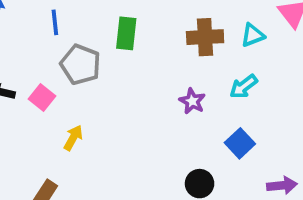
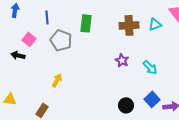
cyan arrow: (243, 87) -> (150, 67), moved, turned -98
pink square: (42, 98) -> (29, 39), moved
blue square: (240, 143) -> (152, 99), moved

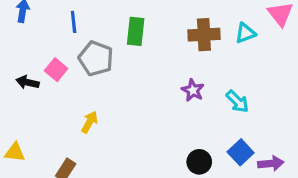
pink square: (29, 39) -> (56, 70), moved

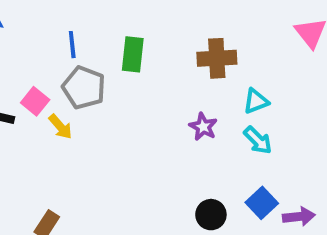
blue line: (74, 22) -> (72, 45), moved
cyan triangle: (245, 33) -> (256, 101), moved
yellow arrow: (89, 122) -> (60, 127), moved, turned 110

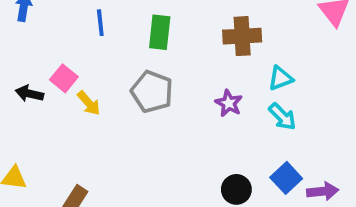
gray pentagon: (84, 88) -> (152, 92), moved

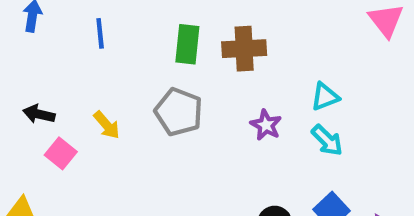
blue line: (100, 23) -> (100, 33), moved
brown cross: (242, 36) -> (244, 49), moved
pink square: (64, 78) -> (61, 153), moved

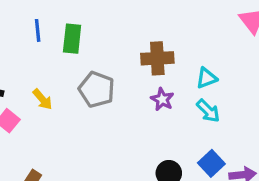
green rectangle: (187, 44) -> (72, 39), moved
brown cross: (244, 49) -> (157, 58), moved

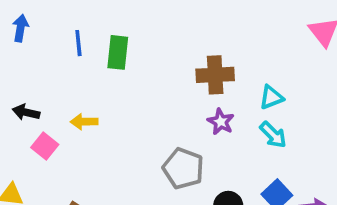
gray pentagon: (97, 89) -> (183, 168), moved
yellow arrow: (43, 99) -> (84, 122), turned 130

